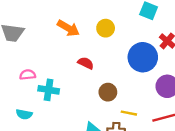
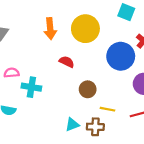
orange arrow: (68, 28) -> (50, 29), turned 55
yellow circle: (106, 28) -> (85, 29), size x1.6

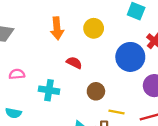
yellow circle: (85, 29) -> (94, 28), size x0.7
cyan cross: (31, 87) -> (49, 90), moved

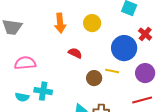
pink semicircle: (17, 74) -> (25, 63), size x1.5
cyan cross: (49, 90) -> (43, 91), moved
yellow line: (117, 112) -> (112, 71), moved

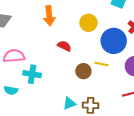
yellow circle: (92, 23) -> (88, 23), moved
cyan cross: (43, 91) -> (32, 74), moved

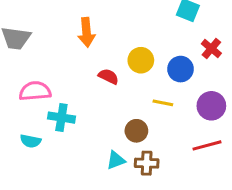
yellow circle: (88, 23) -> (141, 60), moved
blue circle: (114, 41) -> (181, 69), size x0.7
brown circle: (83, 71) -> (136, 131), moved

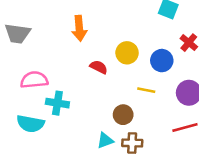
cyan semicircle: (31, 141) -> (30, 124), size x1.5

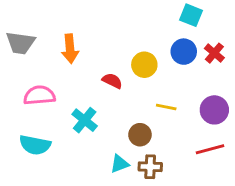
orange arrow: (79, 28) -> (70, 49), moved
blue circle: (162, 61) -> (184, 52), moved
cyan cross: (57, 103) -> (85, 120), moved, turned 30

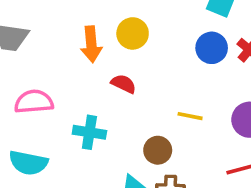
orange arrow: (70, 49) -> (91, 44), moved
yellow circle: (144, 65) -> (133, 33), moved
cyan cross: (85, 120) -> (89, 132), turned -30

